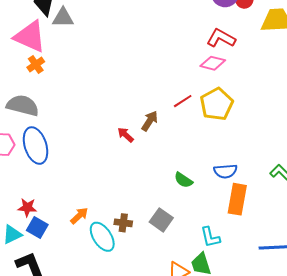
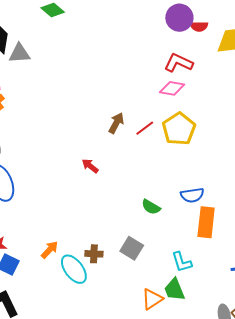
brown arrow: (150, 121) -> (116, 123), moved

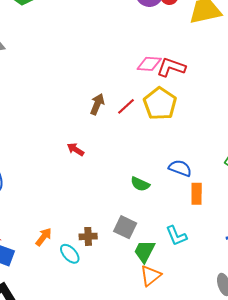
red L-shape: (178, 63) -> (171, 67), moved
blue semicircle: (192, 195) -> (180, 168), turned -145
orange rectangle: (206, 222) -> (197, 194), size x0.7
cyan ellipse: (74, 269) -> (70, 254), size x0.7
green trapezoid: (174, 290) -> (144, 251), moved, turned 55

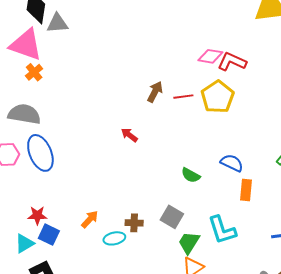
red line: (126, 106) -> (183, 97), turned 30
cyan L-shape: (176, 236) -> (222, 230), size x1.4
cyan ellipse: (70, 254) -> (114, 238), turned -65

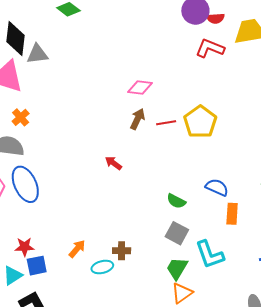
pink diamond: (210, 56) -> (140, 87), moved
red L-shape: (232, 62) -> (210, 48), moved
orange cross: (34, 72) -> (21, 117), moved
gray square: (172, 217) -> (177, 233), moved
blue square: (49, 235) -> (37, 266), turned -35

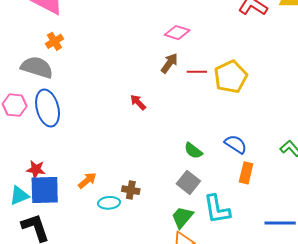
blue square: (37, 266) -> (45, 190), size x1.5

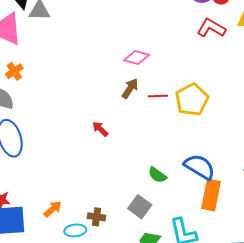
blue semicircle: (236, 144) -> (200, 167), size x1.4
orange rectangle: (246, 173) -> (211, 195), size x1.4
gray square: (188, 182) -> (140, 207), moved

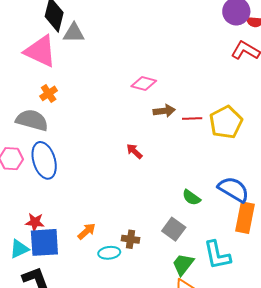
pink diamond: (137, 58) -> (144, 83), moved
brown arrow: (130, 88) -> (164, 111), turned 50

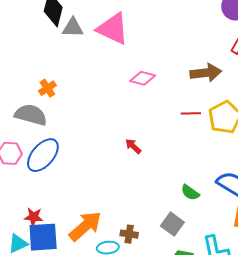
pink triangle: (40, 51) -> (113, 29), moved
brown arrow: (164, 111) -> (206, 73), moved, size x1.4
blue ellipse: (44, 160) -> (43, 155), turned 57
orange arrow: (87, 231) -> (85, 226), size x1.8

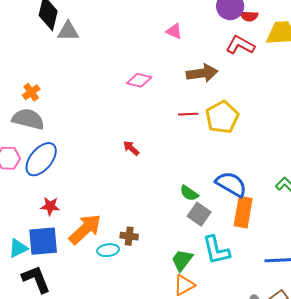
pink triangle: (113, 29) -> (174, 31), moved, size x0.5
orange cross: (47, 88) -> (31, 92), moved
red star: (34, 217) -> (50, 206), moved
gray square: (172, 224) -> (199, 214), moved

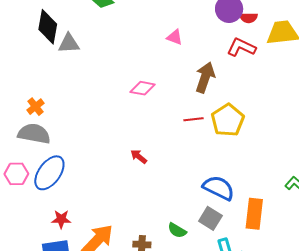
brown arrow: (202, 73) -> (205, 77), turned -60
blue semicircle: (231, 184) -> (219, 188), moved
green semicircle: (189, 193) -> (177, 230), moved

